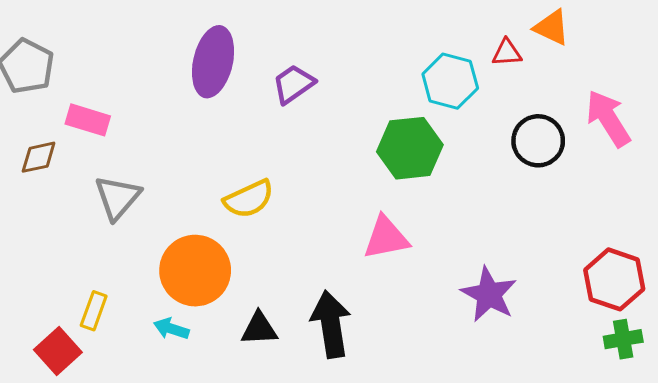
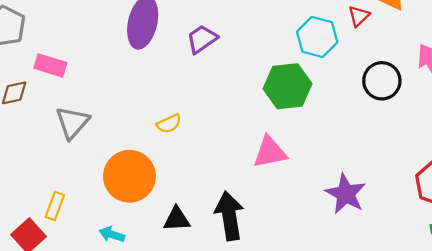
red triangle: (507, 53) -> (359, 16), turned -40
yellow semicircle: (249, 199) -> (169, 124), size x0.7
cyan arrow: (171, 329) -> (112, 234), moved

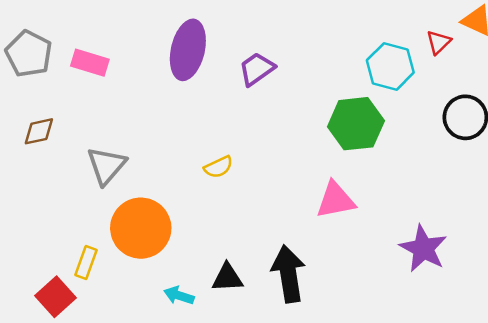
pink rectangle: (50, 65) -> (90, 63), moved
orange circle: (129, 176) -> (141, 228), moved
cyan arrow: (112, 234) -> (179, 296), moved

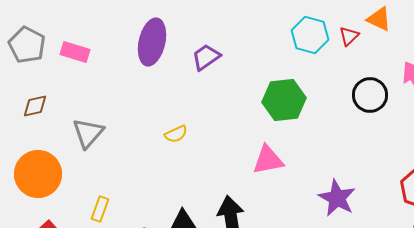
cyan hexagon: (390, 66) -> (310, 35), moved
orange circle: (141, 228) -> (38, 174), moved
yellow rectangle: (86, 262) -> (100, 209), moved

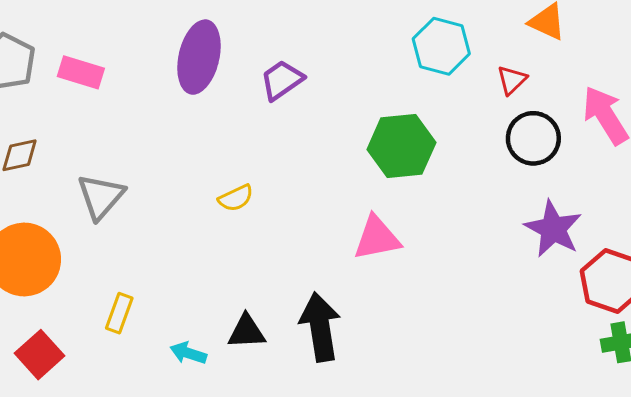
red triangle: (349, 36) -> (512, 80), moved
purple star: (337, 198) -> (553, 229), moved

